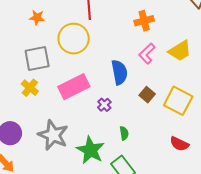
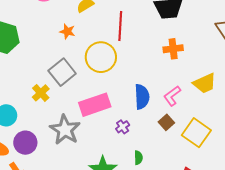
pink L-shape: (147, 54) -> (172, 96), moved
gray square: (37, 58) -> (62, 72), turned -36
yellow cross: (30, 88) -> (41, 93), moved
gray star: (53, 135) -> (65, 130), moved

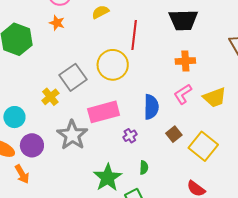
orange star: (67, 31) -> (57, 23), moved
pink L-shape: (172, 96) -> (183, 94), moved

